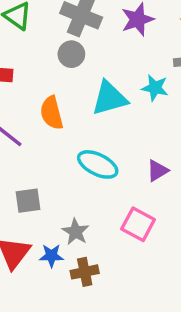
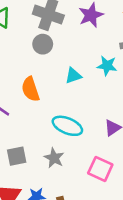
cyan triangle: (109, 98) -> (73, 76), size x0.6
gray star: (76, 232) -> (54, 158), moved

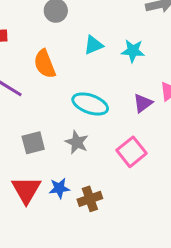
cyan star: (107, 66) -> (133, 51), moved
pink square: (100, 169) -> (131, 152), turned 30

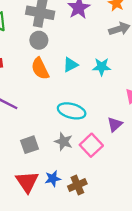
orange semicircle: (45, 64) -> (40, 69), moved
purple triangle: (143, 103) -> (115, 124), moved
pink square: (131, 152) -> (91, 145), moved

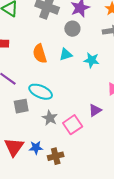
gray circle: (39, 40) -> (72, 29), moved
cyan ellipse: (72, 111) -> (41, 92), moved
gray square: (30, 145) -> (21, 106), moved

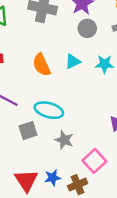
gray circle: (72, 29) -> (87, 28), moved
pink square: (73, 125) -> (94, 161), moved

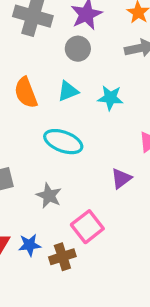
gray circle: (87, 28) -> (78, 49), moved
cyan ellipse: (49, 110) -> (63, 142), moved

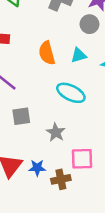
pink square: (87, 227) -> (82, 159), turned 30

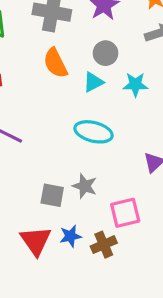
gray circle: (89, 24) -> (106, 53), moved
orange semicircle: (47, 53) -> (55, 63), moved
gray square: (21, 116) -> (52, 195), moved, turned 30

